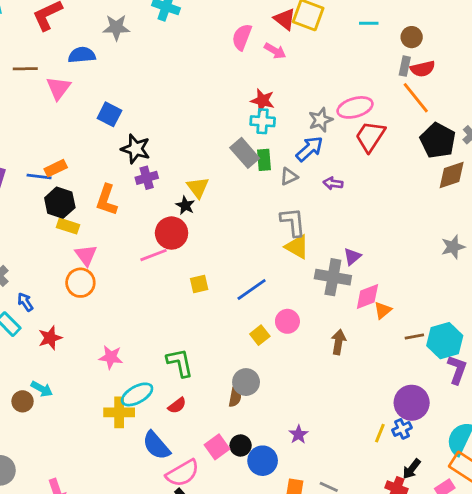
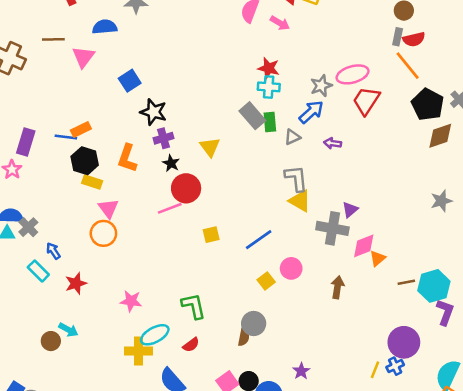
blue square: (109, 114) -> (130, 81), turned 30
black star: (185, 205) -> (171, 163), moved

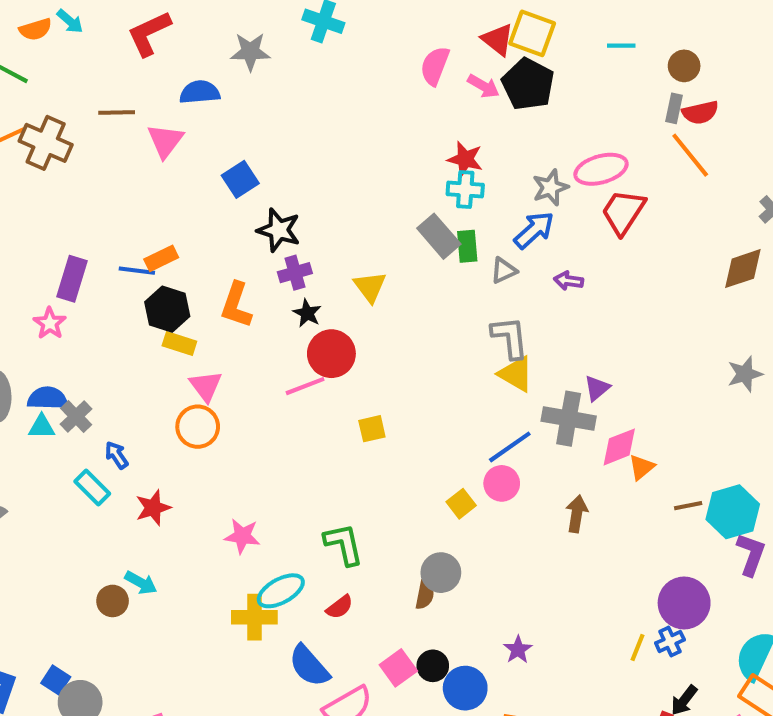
black pentagon: (428, 104) -> (528, 84), moved
blue line: (259, 240) -> (510, 447), moved

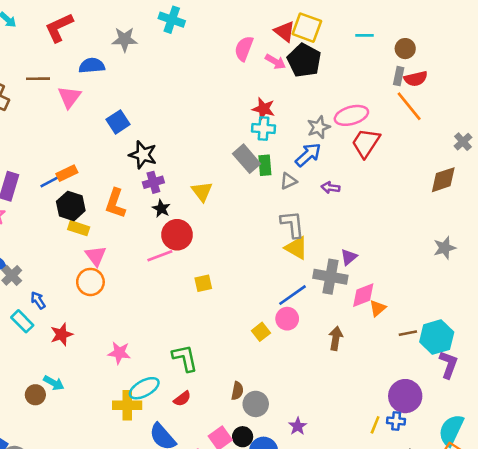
blue line: (137, 271) -> (51, 181), turned -35
gray circle: (441, 573) -> (256, 404), moved
blue cross: (670, 641) -> (396, 421), turned 30

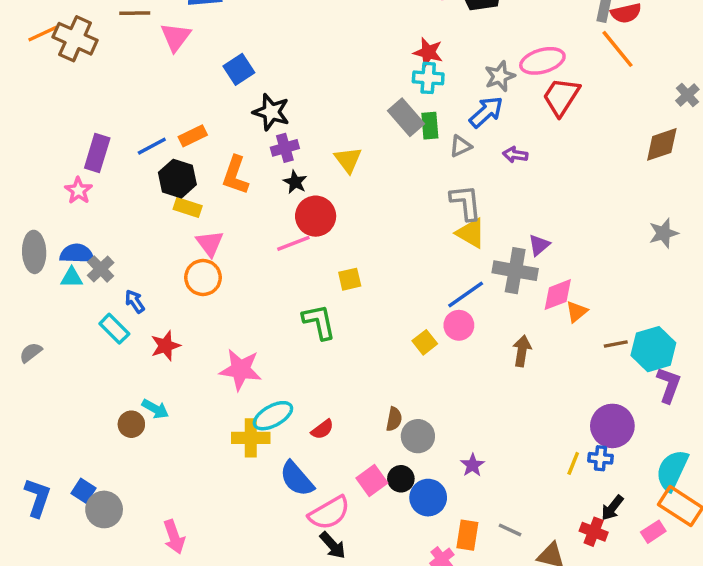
orange rectangle: (67, 173) -> (193, 136), moved
pink star: (119, 353) -> (241, 370), size x1.4
green L-shape: (185, 358) -> (319, 322), moved

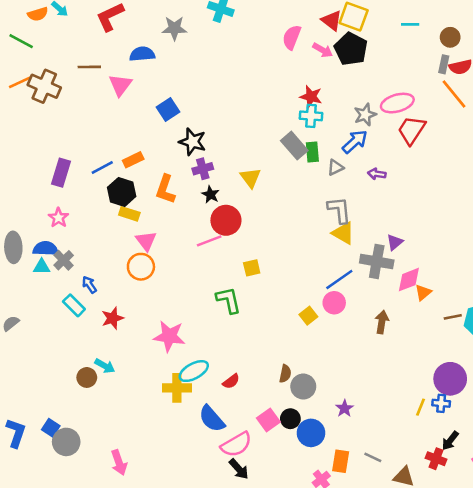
pink star: (78, 191) -> (58, 218), moved

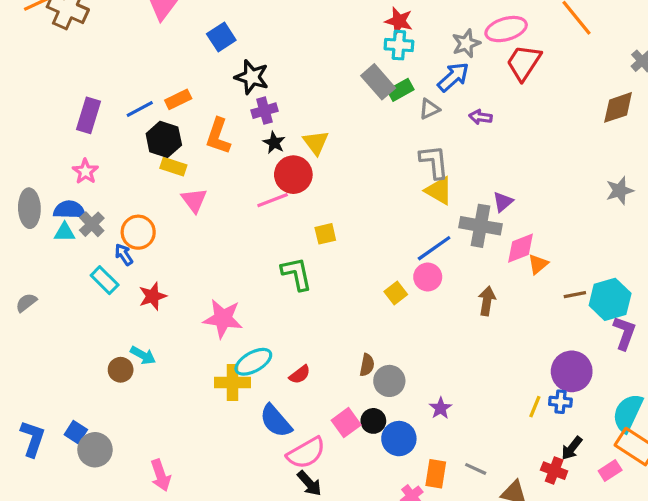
green rectangle: (312, 152) -> (401, 90), turned 66
yellow triangle: (250, 178) -> (316, 143), moved
orange circle: (141, 267) -> (138, 232), moved

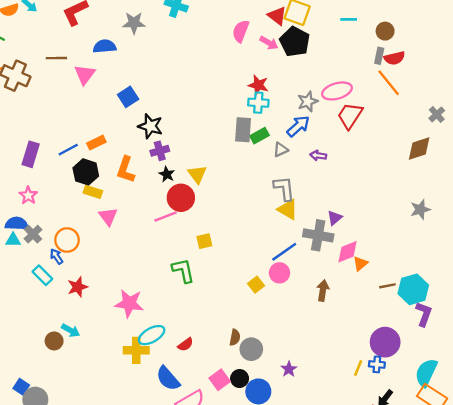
gray rectangle: (378, 82) -> (243, 130), turned 45

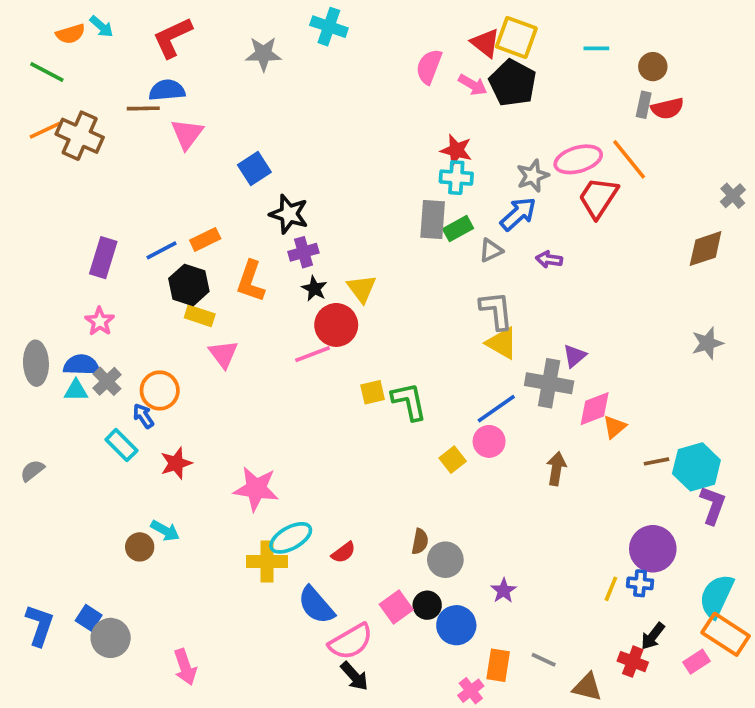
blue semicircle: (105, 46) -> (167, 90), moved
orange line: (389, 83) -> (629, 159), moved
green L-shape: (183, 271) -> (409, 401), moved

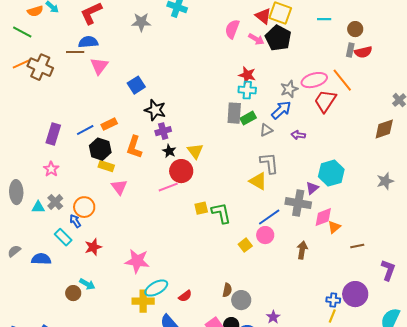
yellow triangle: (502, 343) -> (258, 181), moved
blue semicircle: (81, 365) -> (41, 259), moved
cyan hexagon: (696, 467) -> (331, 173), moved
blue cross: (640, 583) -> (333, 300), moved

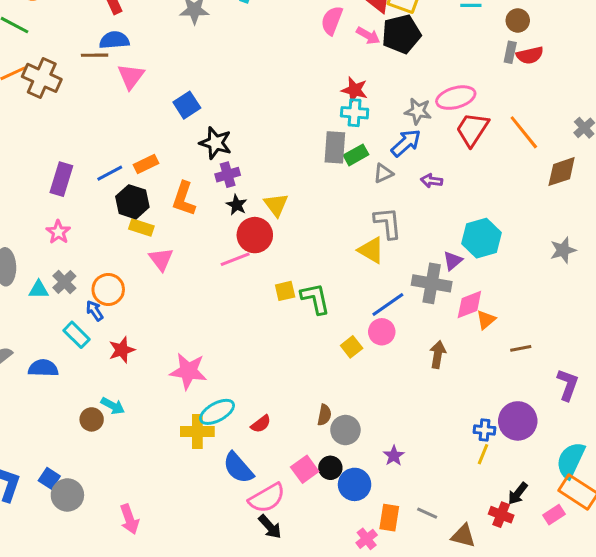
black pentagon: (278, 38) -> (401, 34), turned 30
orange line: (342, 80) -> (524, 132), moved
gray star: (289, 89) -> (418, 111), turned 30

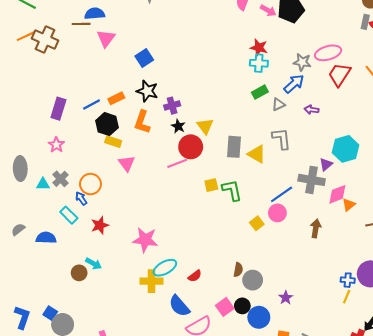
black star: (216, 143) -> (147, 91), moved
gray rectangle: (335, 147) -> (234, 147), moved
yellow triangle: (371, 250) -> (257, 154), moved

